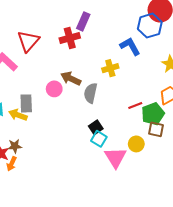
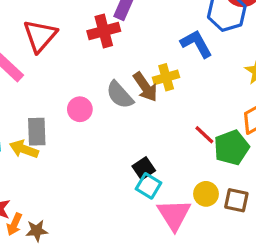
brown arrow: (71, 79) -> (145, 87), moved, turned -150
gray semicircle: (91, 93) -> (120, 95), moved, turned -54
red line: (135, 106) -> (204, 135), turned 64
brown square: (156, 129) -> (236, 200), moved
brown star: (15, 146) -> (37, 231), moved

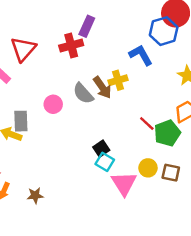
brown star: (37, 231) -> (35, 195), moved

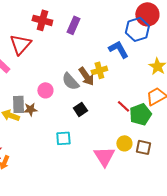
red cross: (71, 45) -> (42, 20), moved, turned 30
black square: (101, 149) -> (80, 109), moved
cyan square: (105, 162) -> (63, 138), moved, turned -35
brown star: (35, 195) -> (30, 109), moved

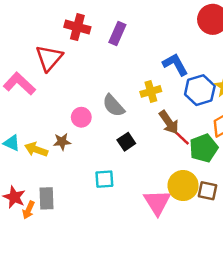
blue hexagon: (137, 29) -> (200, 90), moved
brown arrow: (86, 76) -> (169, 122), moved
gray rectangle: (18, 104) -> (46, 198), moved
yellow circle: (124, 143) -> (183, 186), size x1.5

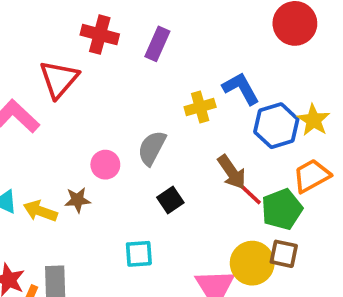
yellow cross: (151, 91) -> (200, 107), moved
gray semicircle: (113, 106) -> (152, 148), turned 70
brown square: (208, 191) -> (284, 254), moved

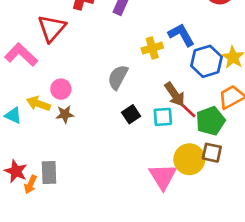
pink circle: (105, 165) -> (61, 89), moved
yellow arrow: (40, 211) -> (38, 104), moved
cyan square: (139, 254) -> (163, 117), moved

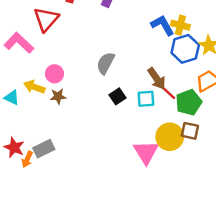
yellow cross: (152, 48) -> (180, 25), moved, turned 30
gray rectangle: (49, 172) -> (44, 149), turned 66

